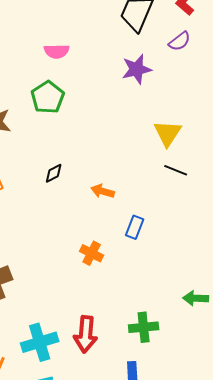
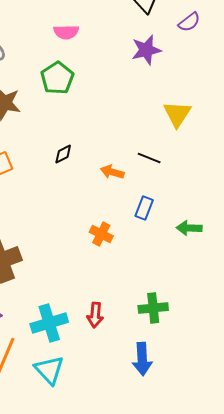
black line: (176, 170) -> (149, 158), moved
green arrow: (196, 298) -> (189, 228), moved
red arrow: (86, 334) -> (95, 315), size x0.7

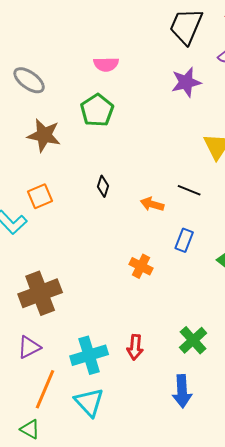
black diamond: (63, 154) -> (103, 186), turned -45
green cross: (153, 308) -> (193, 340), turned -36

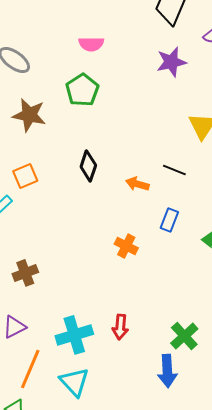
black diamond: (103, 186) -> (88, 166), size x1.4
brown cross: (40, 293) -> (25, 273), size x0.6
green cross: (193, 340) -> (184, 336), moved

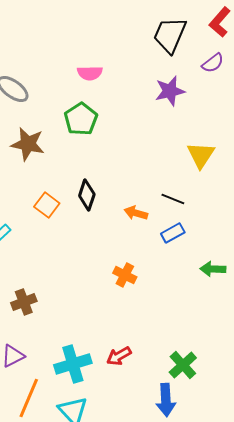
orange square: (25, 176) -> (47, 205), moved, turned -30
blue rectangle: (169, 220) -> (173, 233), moved, turned 40
red arrow: (120, 327) -> (119, 356), turned 55

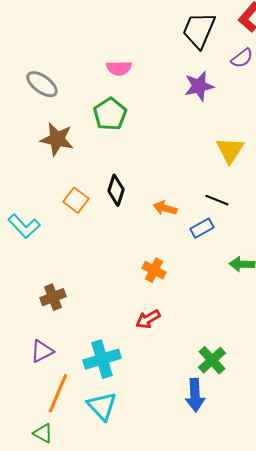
black line: (173, 199) -> (217, 200), moved
red arrow: (119, 356) -> (148, 319), moved

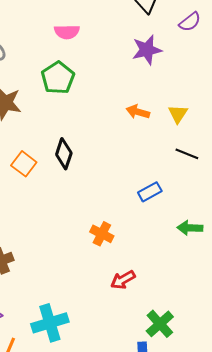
yellow triangle: (230, 150) -> (178, 114), size x0.7
black line: (217, 200) -> (187, 154), moved
orange arrow: (165, 208) -> (138, 112), moved
red arrow: (148, 319) -> (123, 280), moved

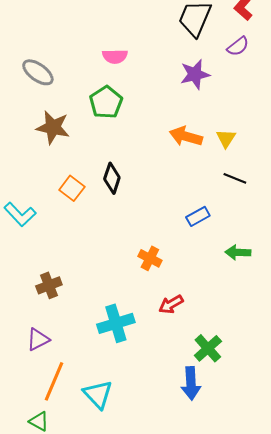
orange arrow: (138, 112) -> (186, 136), size x1.4
cyan cross: (50, 323) -> (116, 323), moved

